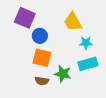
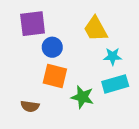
purple square: (25, 18) -> (33, 24), turned -30
brown semicircle: (42, 81) -> (30, 106), moved

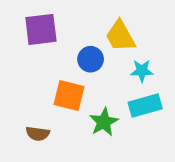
blue circle: (52, 47) -> (91, 59), moved
green star: (82, 97) -> (104, 122), turned 30

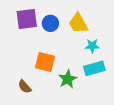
blue circle: (91, 59) -> (50, 23), moved
brown semicircle: (38, 134) -> (25, 87), turned 40

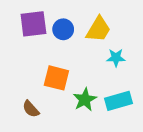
yellow trapezoid: (78, 23) -> (98, 29), turned -120
cyan rectangle: (94, 68) -> (119, 101), moved

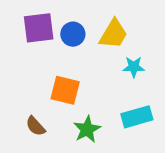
green star: (85, 100) -> (87, 129), moved

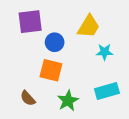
blue circle: (73, 34) -> (55, 42), moved

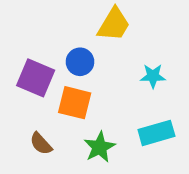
purple square: (30, 22) -> (36, 78), moved, turned 30
yellow trapezoid: (89, 26) -> (114, 24), moved

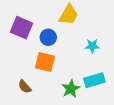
purple square: (36, 78) -> (21, 28), moved
green star: (100, 147) -> (71, 89), moved

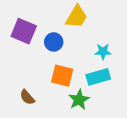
orange square: (45, 62) -> (62, 76), moved
cyan rectangle: (94, 80) -> (98, 77), moved

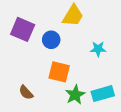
cyan rectangle: (98, 77) -> (103, 94), moved

